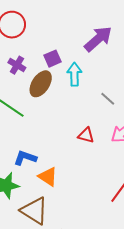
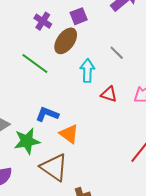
cyan arrow: (74, 74) -> (87, 71), moved
gray line: (108, 99) -> (117, 53), moved

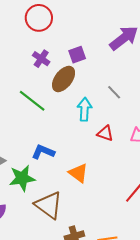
orange triangle: (69, 134) -> (78, 173), moved

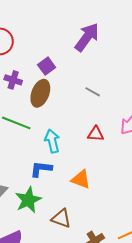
cyan arrow: (84, 109) -> (52, 141), moved
brown triangle: (49, 205) -> (61, 219), size x0.7

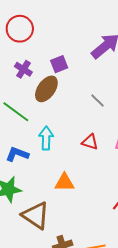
blue L-shape: (41, 169) -> (17, 154), moved
orange triangle: (81, 179) -> (64, 182), turned -35
brown triangle: (61, 219) -> (36, 216), size x1.4

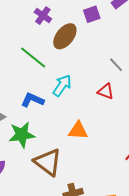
purple square: (59, 64) -> (92, 14), moved
gray line: (97, 101) -> (116, 65), moved
cyan arrow: (46, 138) -> (62, 85), turned 30

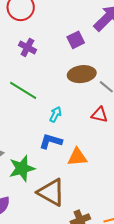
brown ellipse: (65, 36) -> (82, 74), moved, turned 52
cyan arrow: (62, 85) -> (55, 114), size x0.7
blue L-shape: (32, 100) -> (51, 141), moved

